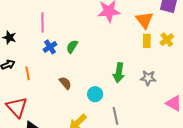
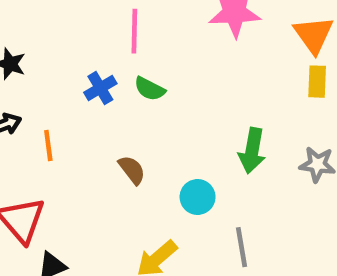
pink line: (42, 22) -> (134, 31), moved
green semicircle: (72, 47) -> (150, 89), turned -96

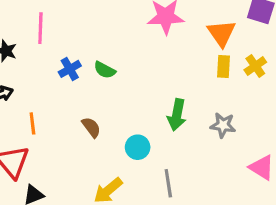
pink line: (134, 31) -> (40, 28), moved
orange line: (48, 145) -> (32, 123), moved

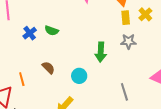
orange line: (32, 123) -> (22, 79), moved
gray star: (223, 125) -> (128, 41), moved
gray line: (168, 183) -> (124, 92), moved

